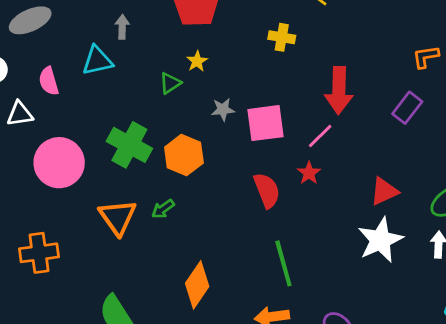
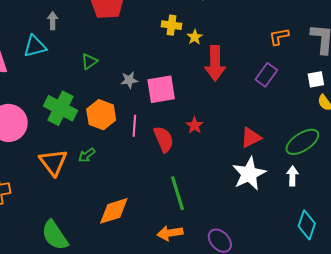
yellow star: (197, 61) -> (195, 37), moved
pink line: (320, 136) -> (134, 126), moved, turned -40
orange diamond: (197, 285) -> (114, 211), turned 40

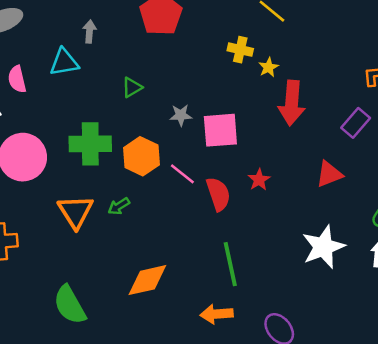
green cross: (60, 108) -> (90, 144), turned -32
pink line: (134, 126) -> (182, 174), turned -60
red triangle: (251, 137) -> (329, 174), moved

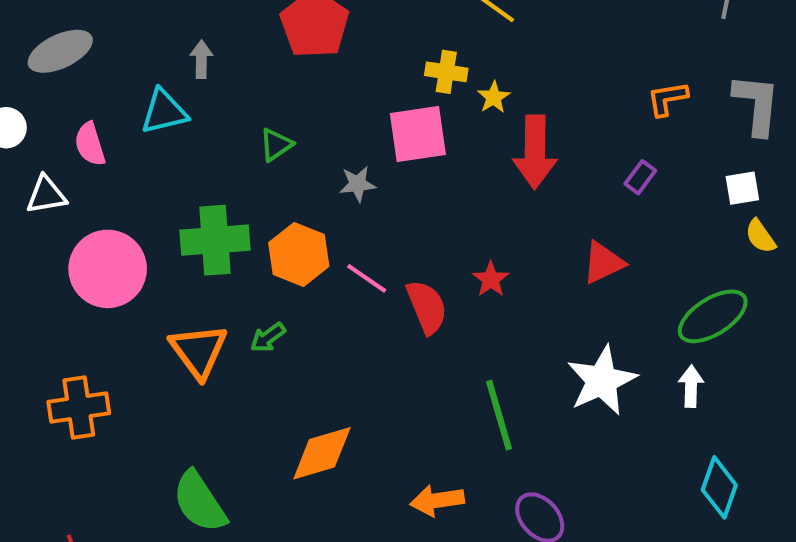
purple rectangle: (356, 123) -> (640, 177), size x0.7
pink square: (220, 130) -> (418, 134), moved
green line: (230, 264) -> (499, 415), moved

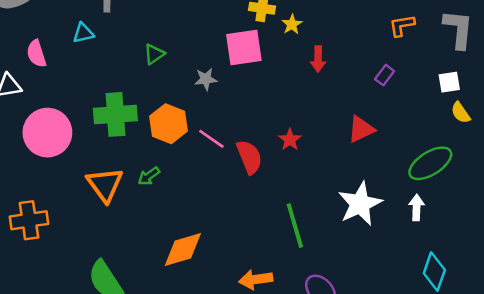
cyan triangle: (164, 112) -> (83, 33), size x0.7
red arrow: (535, 152) -> (318, 59), size x0.6

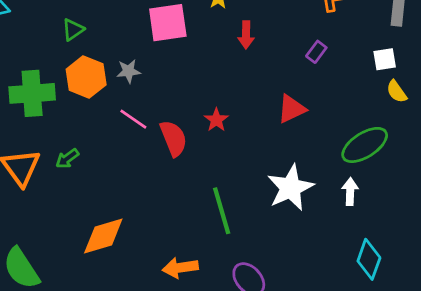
gray star: (206, 79) -> (128, 71), moved
orange hexagon: (168, 124) -> (86, 77), moved

